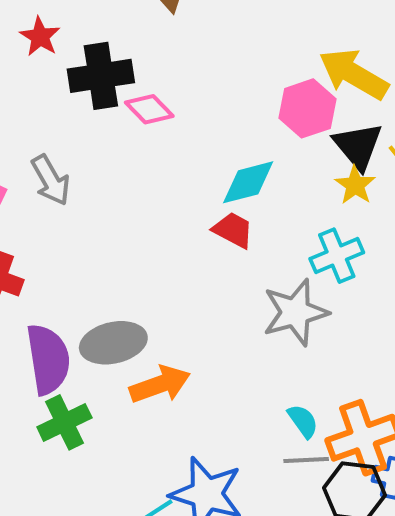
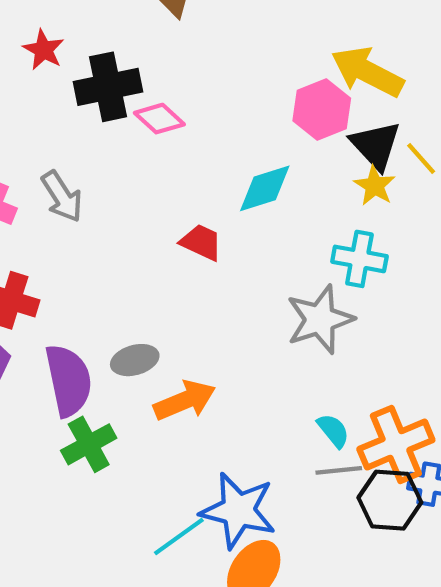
red trapezoid: (233, 230) -> (201, 242), moved
cyan cross: (337, 256) -> (359, 259), turned 36
gray ellipse: (113, 343) -> (135, 360), size x0.7

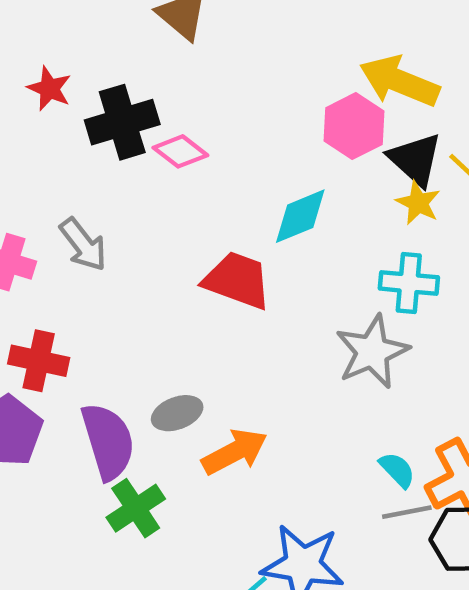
red trapezoid: (201, 242) -> (237, 280), size x1.5

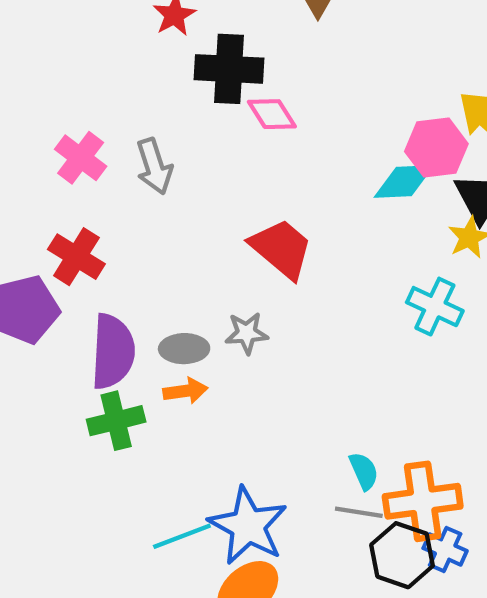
cyan diamond: (300, 216) -> (404, 182), moved
gray star: (372, 352) -> (247, 333), moved, size x0.6
orange arrow: (235, 452) -> (185, 391), moved, size x0.7

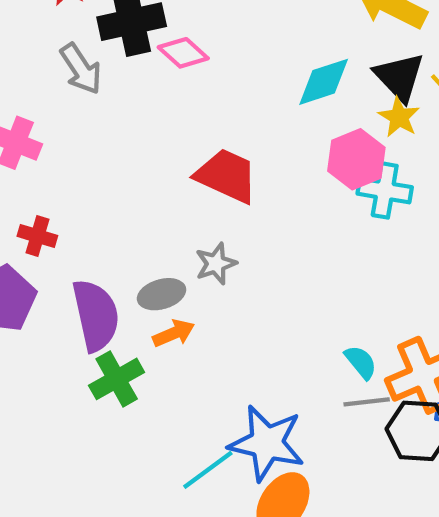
pink hexagon: (436, 148) -> (356, 159), moved
gray arrow: (154, 166) -> (81, 69), moved
red cross: (76, 257) -> (37, 236), size x0.7

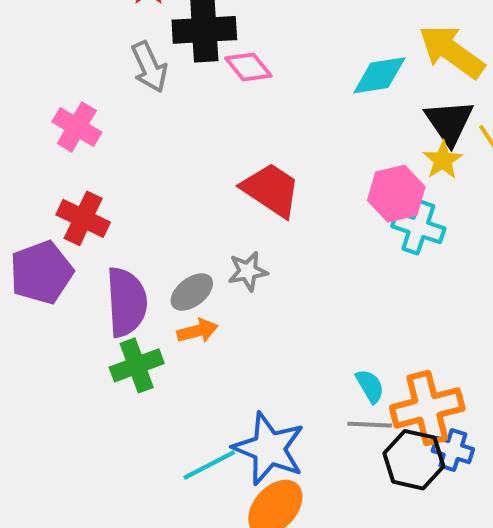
cyan diamond: (324, 82) -> (379, 75), moved
red cross: (37, 236) -> (83, 218), size x1.4
gray ellipse: (162, 294) -> (192, 292), turned -30

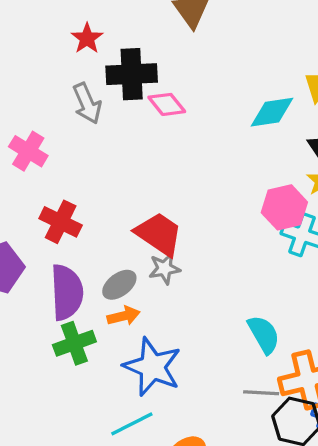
red trapezoid: (271, 190) -> (159, 234), moved
red cross: (83, 218) -> (61, 222), moved
cyan semicircle: (370, 386) -> (264, 334), moved, size x1.4
blue star: (269, 449) -> (152, 367), moved

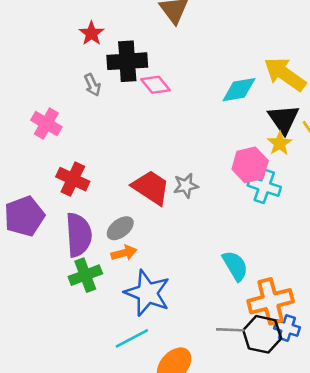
gray arrow: (87, 103) -> (92, 85), size x0.7
gray star: (164, 269) -> (186, 186), moved
gray line: (261, 393) -> (230, 330), moved

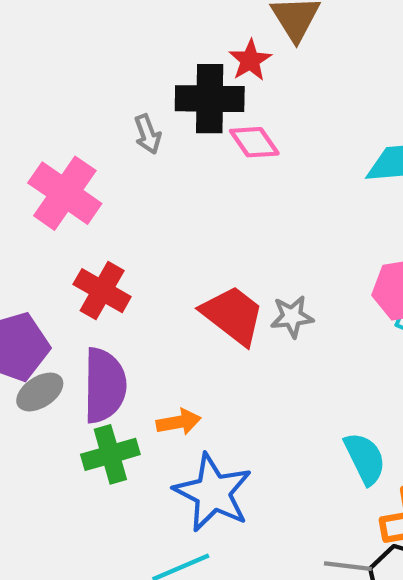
red star: (92, 33) -> (250, 60), moved
pink cross: (46, 124) -> (65, 193), size x1.4
gray ellipse: (120, 228) -> (40, 392), moved

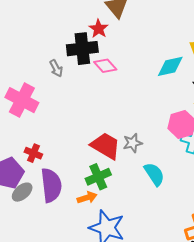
red cross: (102, 291) -> (33, 153), moved, size x0.7
green cross: (110, 454) -> (98, 177), moved
cyan semicircle: (365, 458) -> (154, 174), moved

